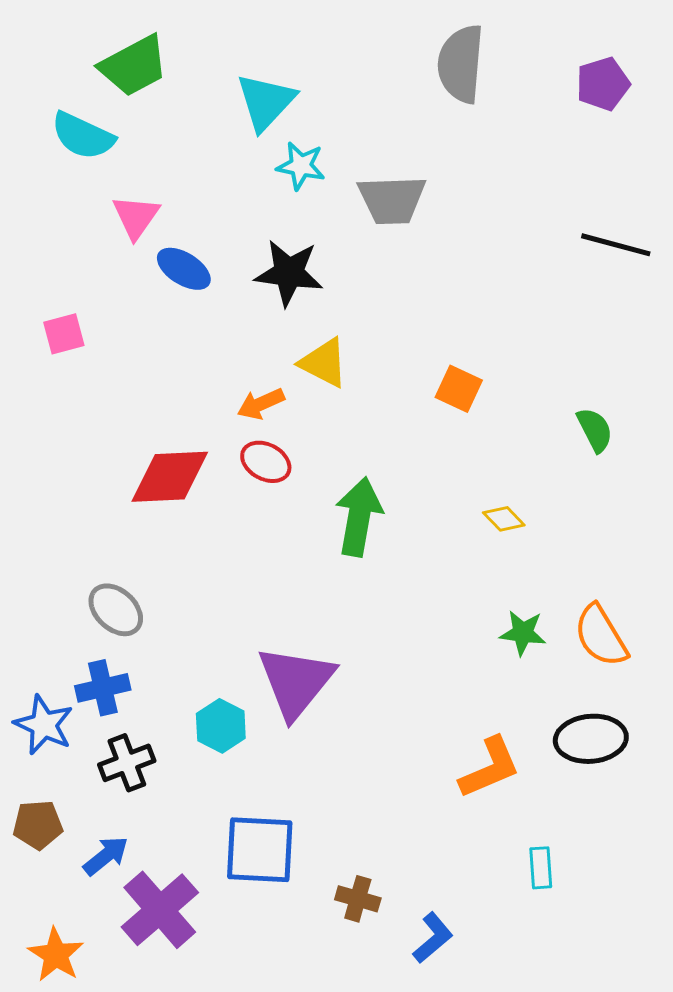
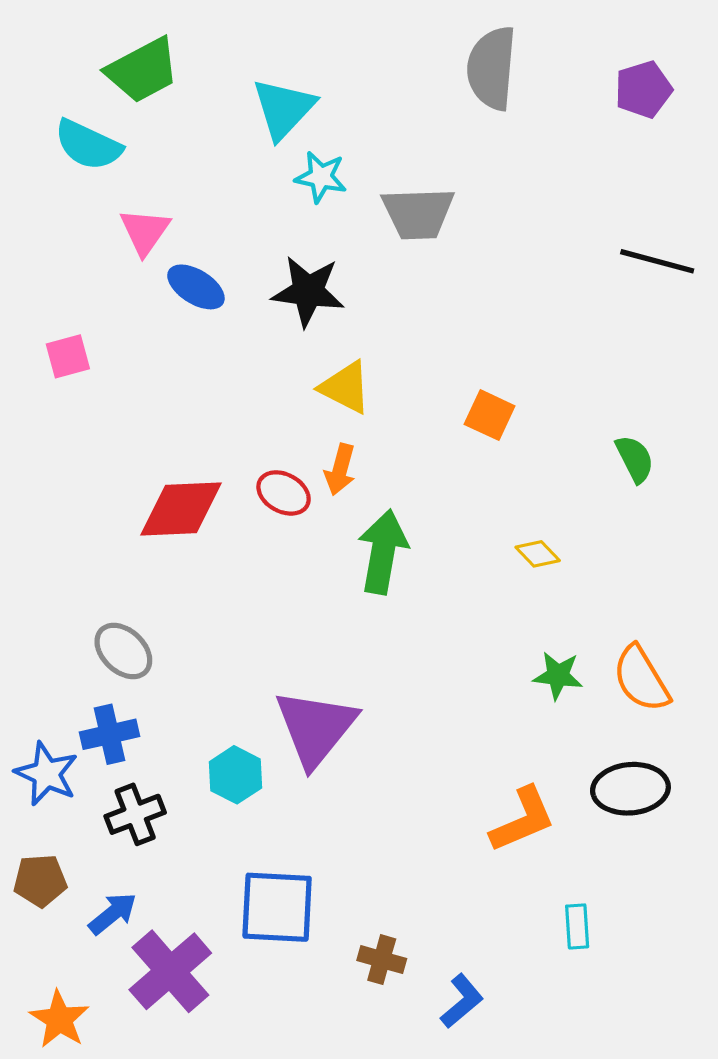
orange arrow: (261, 404) -> (340, 470), moved, turned -51

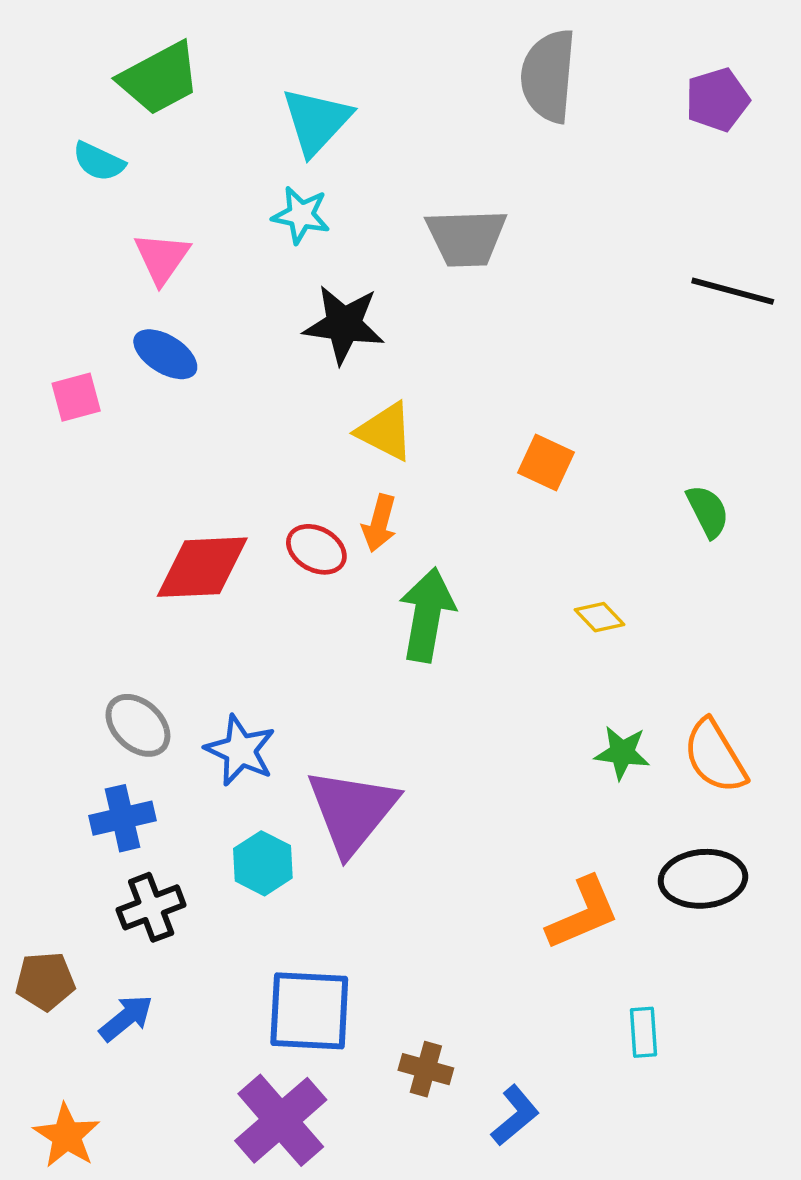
cyan semicircle: (88, 145) -> (99, 162), size x0.7
cyan star: (321, 177) -> (301, 215), moved
blue ellipse: (196, 287) -> (165, 354), moved
blue star: (47, 774) -> (240, 750), moved
purple cross: (170, 971) -> (281, 1120), moved

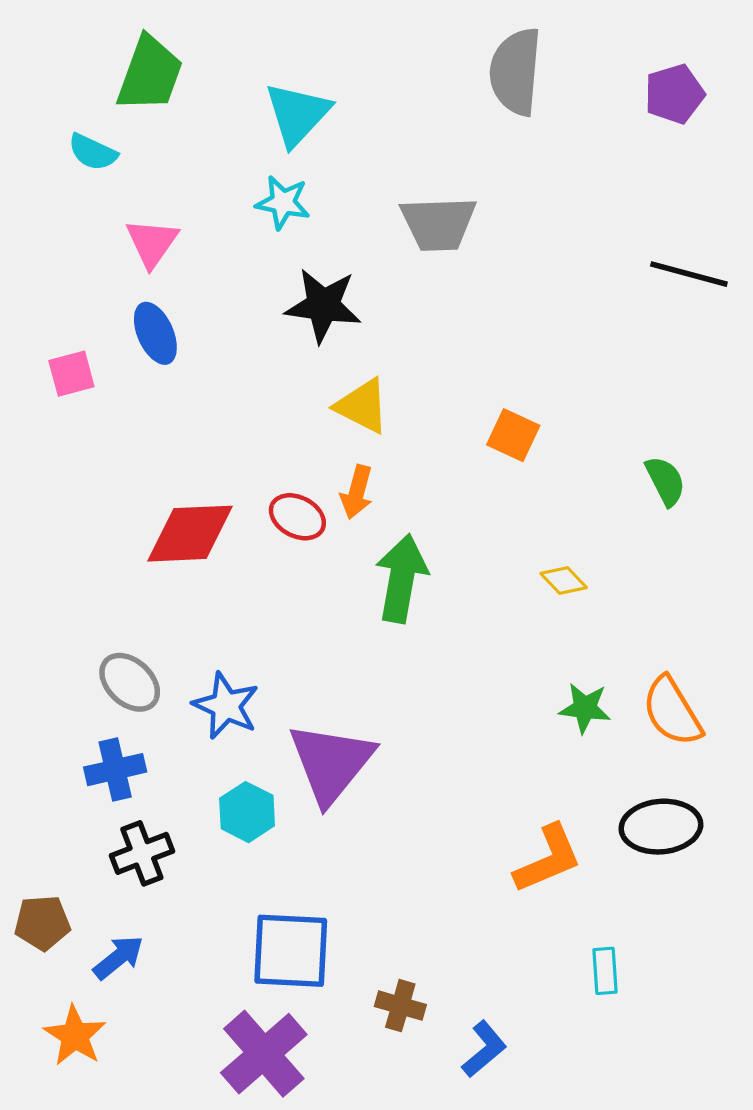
green trapezoid: (159, 78) -> (150, 74), turned -42
blue ellipse: (165, 354) -> (155, 333), turned 34
orange star: (67, 1136) -> (75, 1036), moved

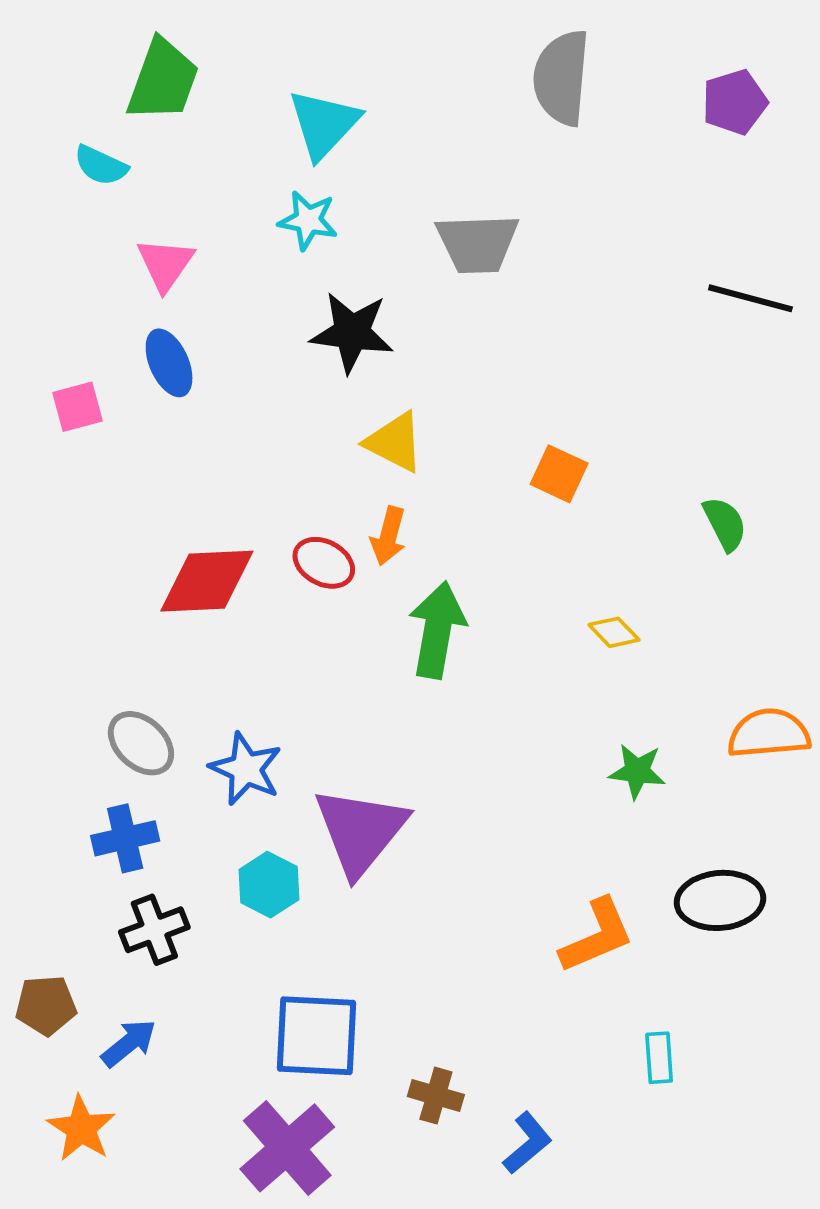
orange semicircle: (672, 711) -> (769, 733), moved, turned 116

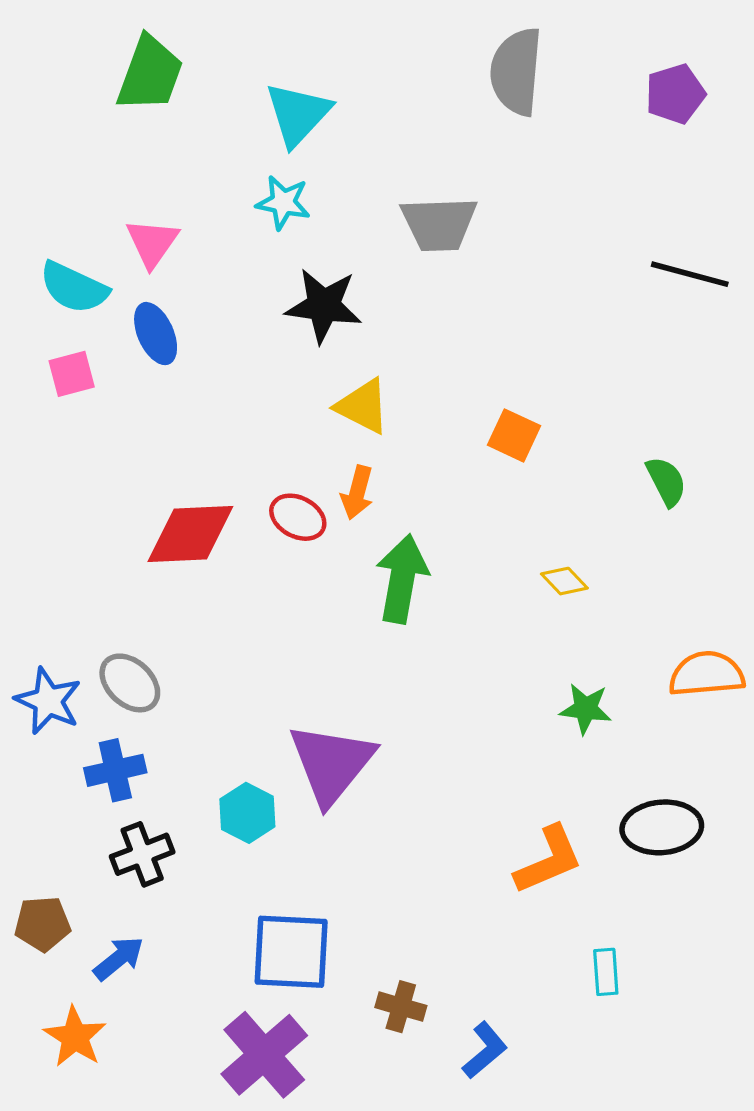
cyan semicircle: (101, 165) -> (74, 288), moved, size x1.4
blue star: (246, 769) -> (48, 701), moved

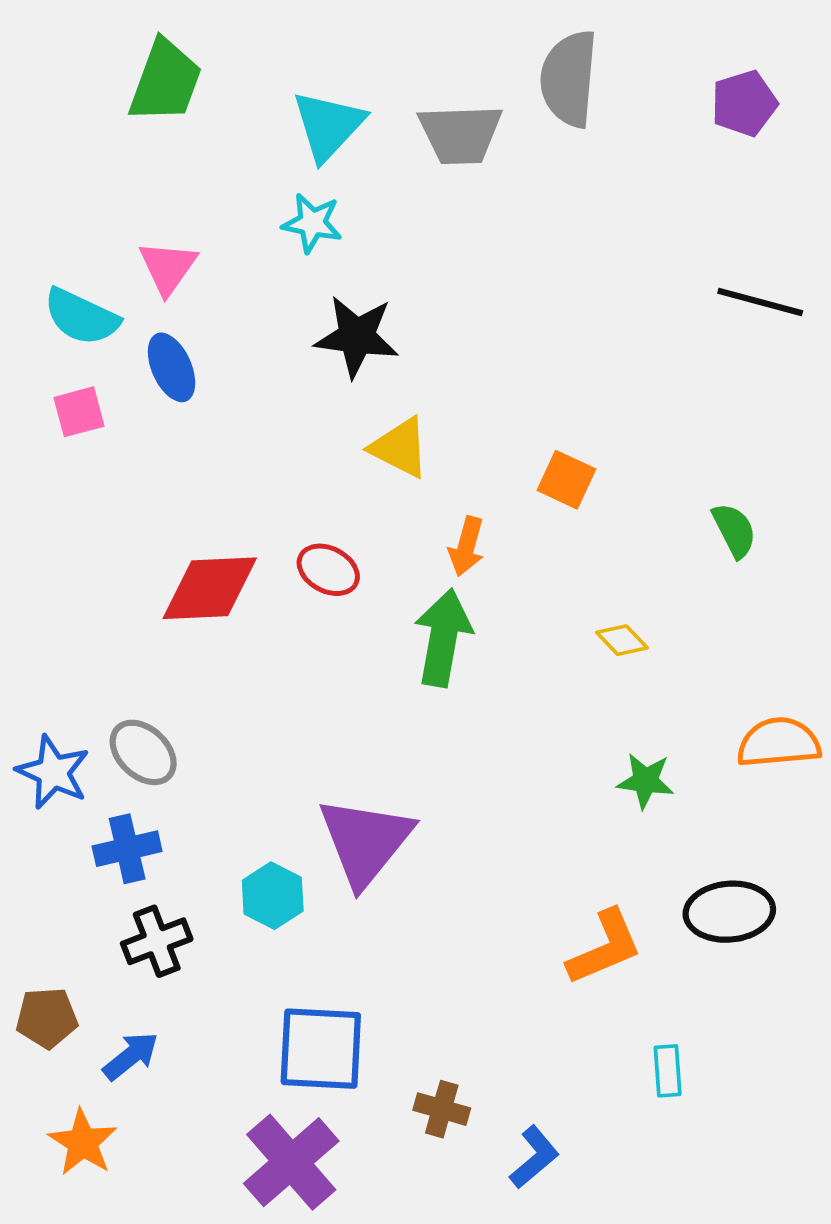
gray trapezoid: (439, 224) -> (460, 134), moved
orange arrow: (357, 493) -> (466, 546), moved

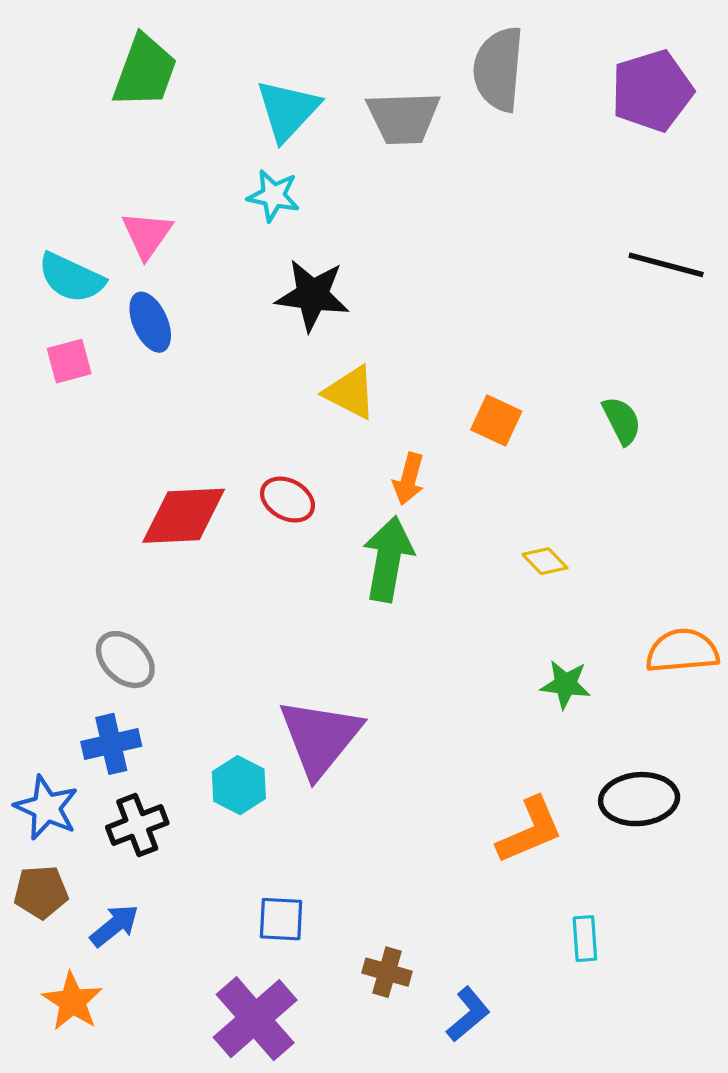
purple pentagon: (744, 103) -> (652, 91), size x1.4
green semicircle: (734, 530) -> (622, 421), moved
blue star: (53, 772) -> (46, 808), moved
blue square: (321, 1049) -> (281, 919), size x0.6

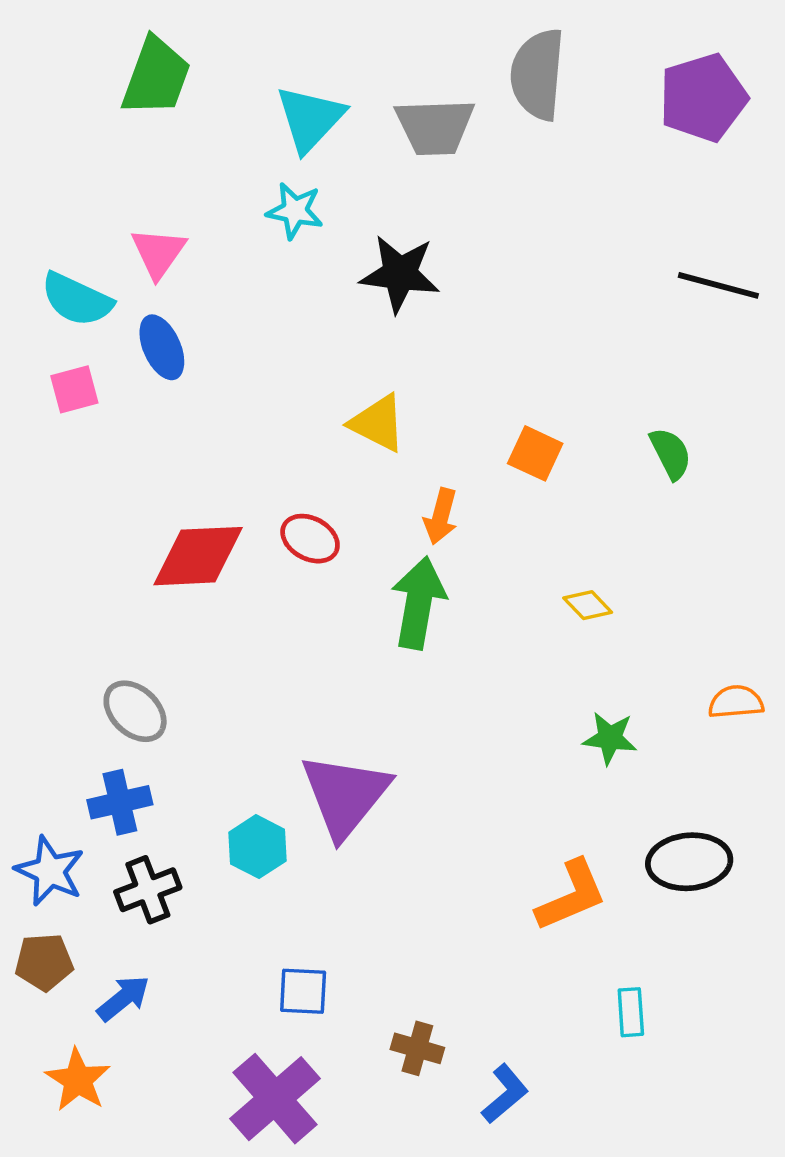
black star: (312, 295) -> (400, 274), moved
orange semicircle: (682, 651) -> (736, 702), size x0.7

